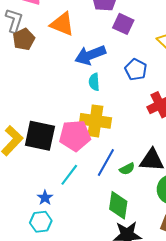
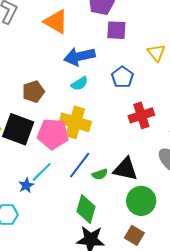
purple square: (123, 24) -> (116, 30), turned -30
brown pentagon: (24, 39) -> (33, 92), moved
cyan semicircle: (94, 82) -> (79, 84), turned -126
blue star: (45, 198) -> (26, 185), moved

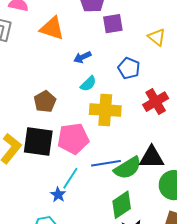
blue arrow: (79, 56) -> (82, 57), size x0.6
yellow cross: (75, 122) -> (105, 110), moved
blue line: (80, 165) -> (106, 163), turned 56
green semicircle: (100, 174) -> (128, 168), size x1.8
green diamond: (86, 209) -> (122, 205), turned 52

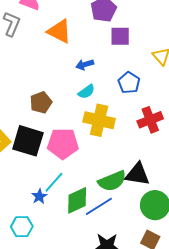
blue line: (106, 163) -> (99, 206), moved, turned -32
green diamond: (122, 205) -> (77, 200), moved

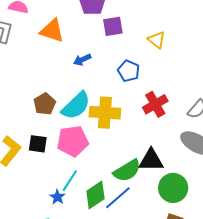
cyan semicircle: (86, 92) -> (76, 106), moved, size x1.8
black square: (28, 141) -> (38, 144), size x0.6

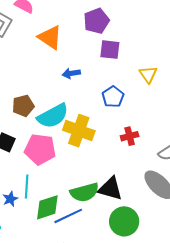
red cross: (155, 104) -> (130, 136), size x0.7
cyan line: (70, 181) -> (27, 187), turned -45

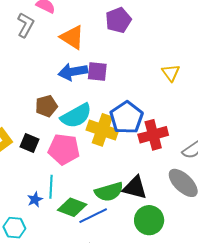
purple square: (110, 50) -> (97, 71), moved
blue arrow: (71, 73) -> (73, 72), moved, size x1.6
blue pentagon: (113, 97) -> (127, 118), moved, size x1.5
red cross: (130, 136) -> (153, 135), size x1.6
green diamond: (47, 207) -> (72, 207), turned 40

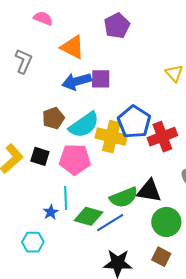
gray L-shape: (25, 25) -> (24, 61), moved

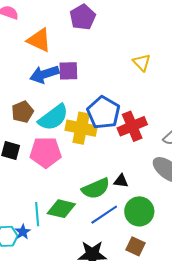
black triangle: (149, 191) -> (121, 181), size x0.6
cyan line: (66, 198) -> (37, 214), moved
blue star: (51, 212) -> (23, 232), moved
blue line: (110, 223) -> (104, 215), moved

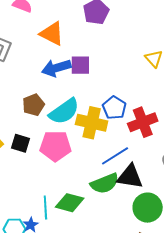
blue pentagon: (104, 113) -> (114, 108), size x0.7
black triangle: (121, 181) -> (130, 177), size x1.8
blue line: (104, 215) -> (115, 156), moved

